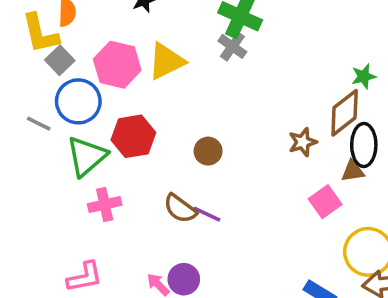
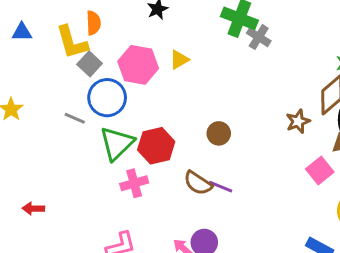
gray cross: (232, 46) -> (259, 37), moved
yellow triangle: (166, 61) -> (179, 60), size x0.6
red hexagon: (133, 136) -> (156, 146), moved

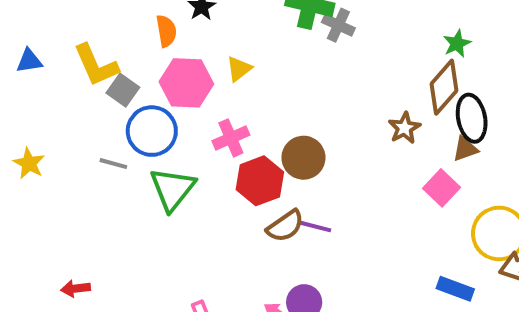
orange semicircle: (93, 23) -> (166, 31), moved
brown circle: (219, 133) -> (303, 158), size x1.4
red hexagon: (156, 146) -> (260, 181), moved
pink cross: (134, 183) -> (231, 138), moved
brown semicircle: (198, 183) -> (285, 226), turned -60

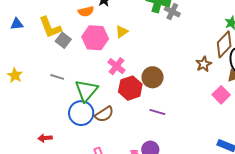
orange semicircle: (166, 31) -> (86, 11), turned 84
blue circle: (152, 131) -> (81, 113), moved
pink cross: (231, 138) -> (117, 66), turned -30
brown semicircle: (285, 226) -> (104, 114), moved
red arrow: (76, 288) -> (45, 138), moved

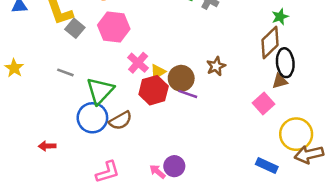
yellow triangle: (122, 32) -> (158, 72), moved
brown star: (204, 64) -> (216, 66), moved
purple line: (157, 112) -> (188, 94), moved

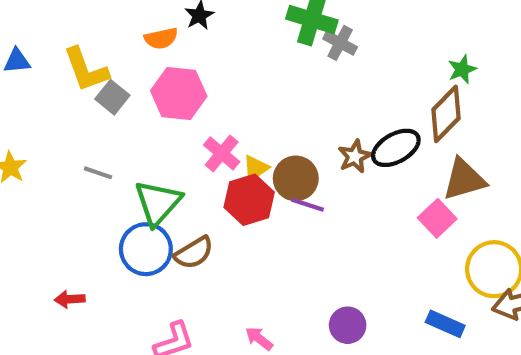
black ellipse: (285, 63) -> (396, 148), moved, turned 68
brown triangle: (280, 81) -> (464, 179), size x1.6
purple circle: (174, 166) -> (348, 325), moved

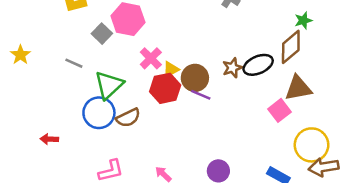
gray square: (112, 97) -> (102, 34), moved

